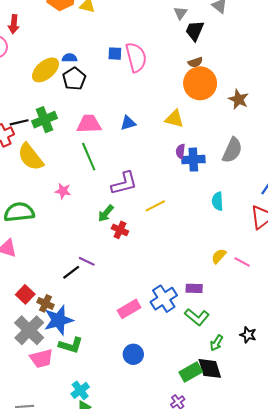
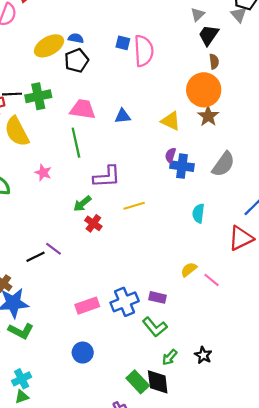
brown semicircle: (195, 62) -> (214, 62), moved, turned -88
brown star: (238, 99) -> (208, 116), moved
green rectangle: (191, 372) -> (138, 382), turned 65

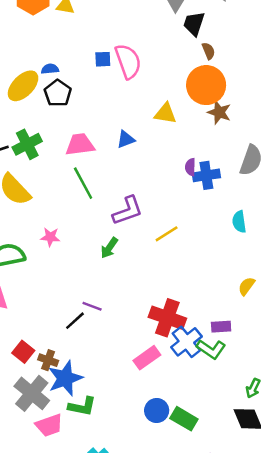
yellow triangle: (171, 121) -> (165, 114), moved
pink star: (43, 173) -> (50, 237), moved
red cross: (93, 223) -> (167, 318), moved, size x1.8
green L-shape: (155, 327) -> (211, 349), moved
green rectangle: (138, 382) -> (184, 419), moved

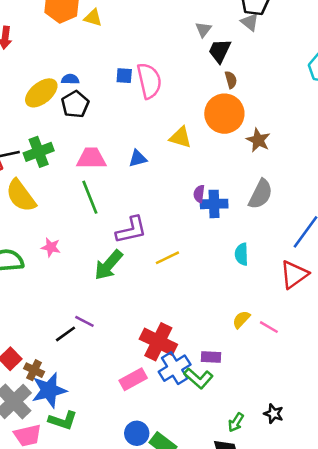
brown star: (219, 112) -> (258, 140), moved
green arrow: (109, 248) -> (108, 265), size x1.5

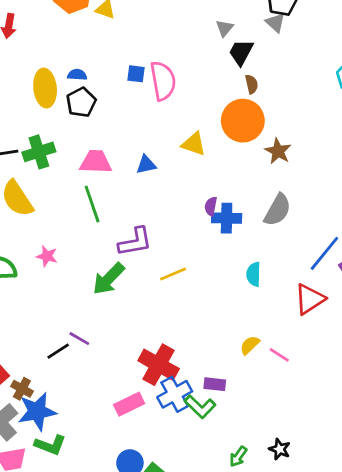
yellow ellipse: (41, 93) -> (45, 88), turned -60

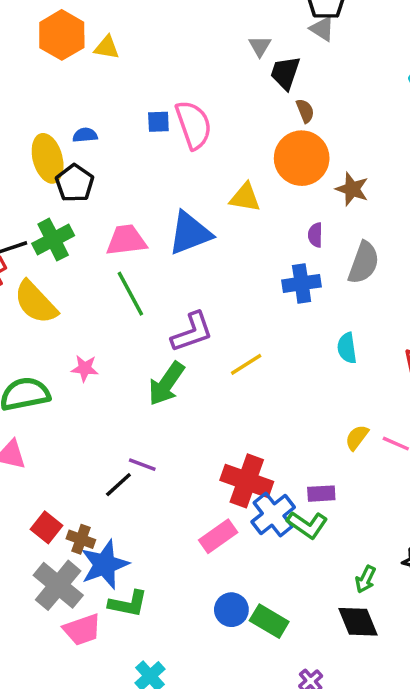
black pentagon: (81, 102) -> (75, 183), moved
blue triangle: (146, 165) -> (190, 233), size x1.8
purple semicircle: (211, 206) -> (315, 235), moved

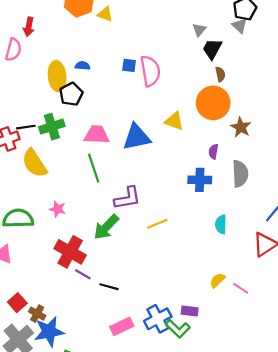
gray semicircle: (364, 263) -> (240, 174), turned -32
red cross: (247, 481) -> (70, 252), moved
black line: (118, 485) -> (109, 287), moved, turned 48

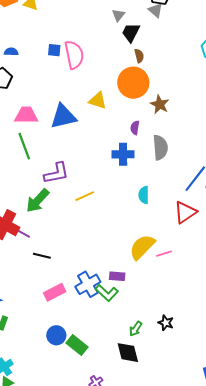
purple line: (83, 274) -> (23, 233), moved
yellow semicircle: (217, 280) -> (142, 247), size x1.8
pink line: (241, 288) -> (164, 254), turned -49

